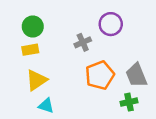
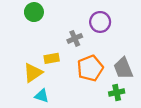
green circle: (33, 27) -> (34, 12), moved
yellow rectangle: (30, 50) -> (52, 58), moved

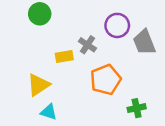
gray cross: (75, 38) -> (87, 45), turned -32
yellow rectangle: (52, 58) -> (64, 56), moved
gray trapezoid: (123, 68) -> (144, 42), moved

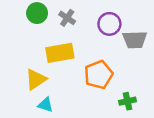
gray trapezoid: (144, 42) -> (135, 40), turned -70
gray cross: (87, 45) -> (67, 18), moved
yellow rectangle: (64, 56) -> (60, 53), size x1.6

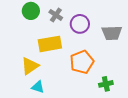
purple circle: (109, 24) -> (80, 24), moved

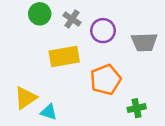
yellow triangle: (30, 66) -> (26, 98), moved

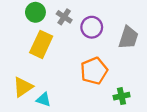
gray trapezoid: (144, 42) -> (128, 38), turned -70
yellow rectangle: (64, 56) -> (41, 44), moved, turned -55

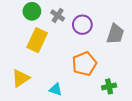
cyan triangle: (43, 100) -> (56, 90), moved

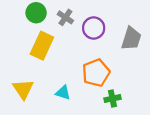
yellow triangle: (21, 78) -> (23, 89), turned -30
green cross: (109, 86) -> (112, 99), moved
cyan triangle: (56, 90) -> (63, 93), moved

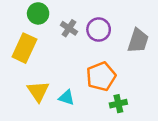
gray cross: (65, 17) -> (69, 28), moved
yellow rectangle: (42, 46) -> (24, 48), moved
yellow triangle: (23, 89) -> (38, 91), moved

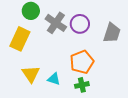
gray cross: (69, 28) -> (56, 23), size x1.5
green cross: (118, 104) -> (82, 85), moved

